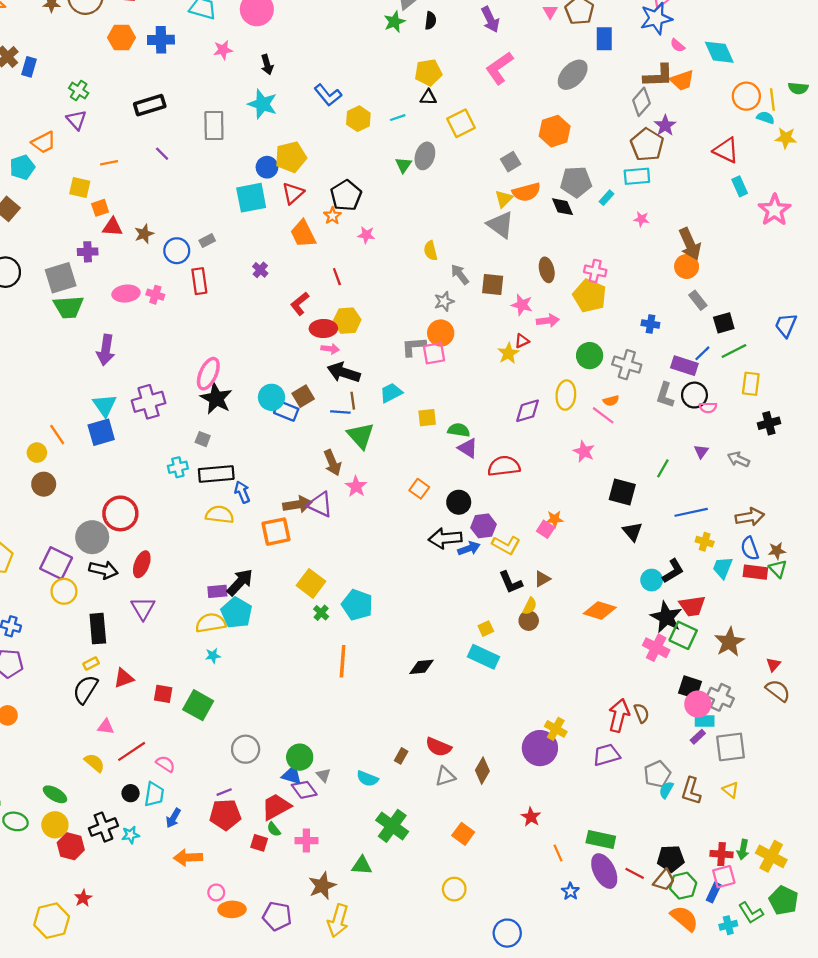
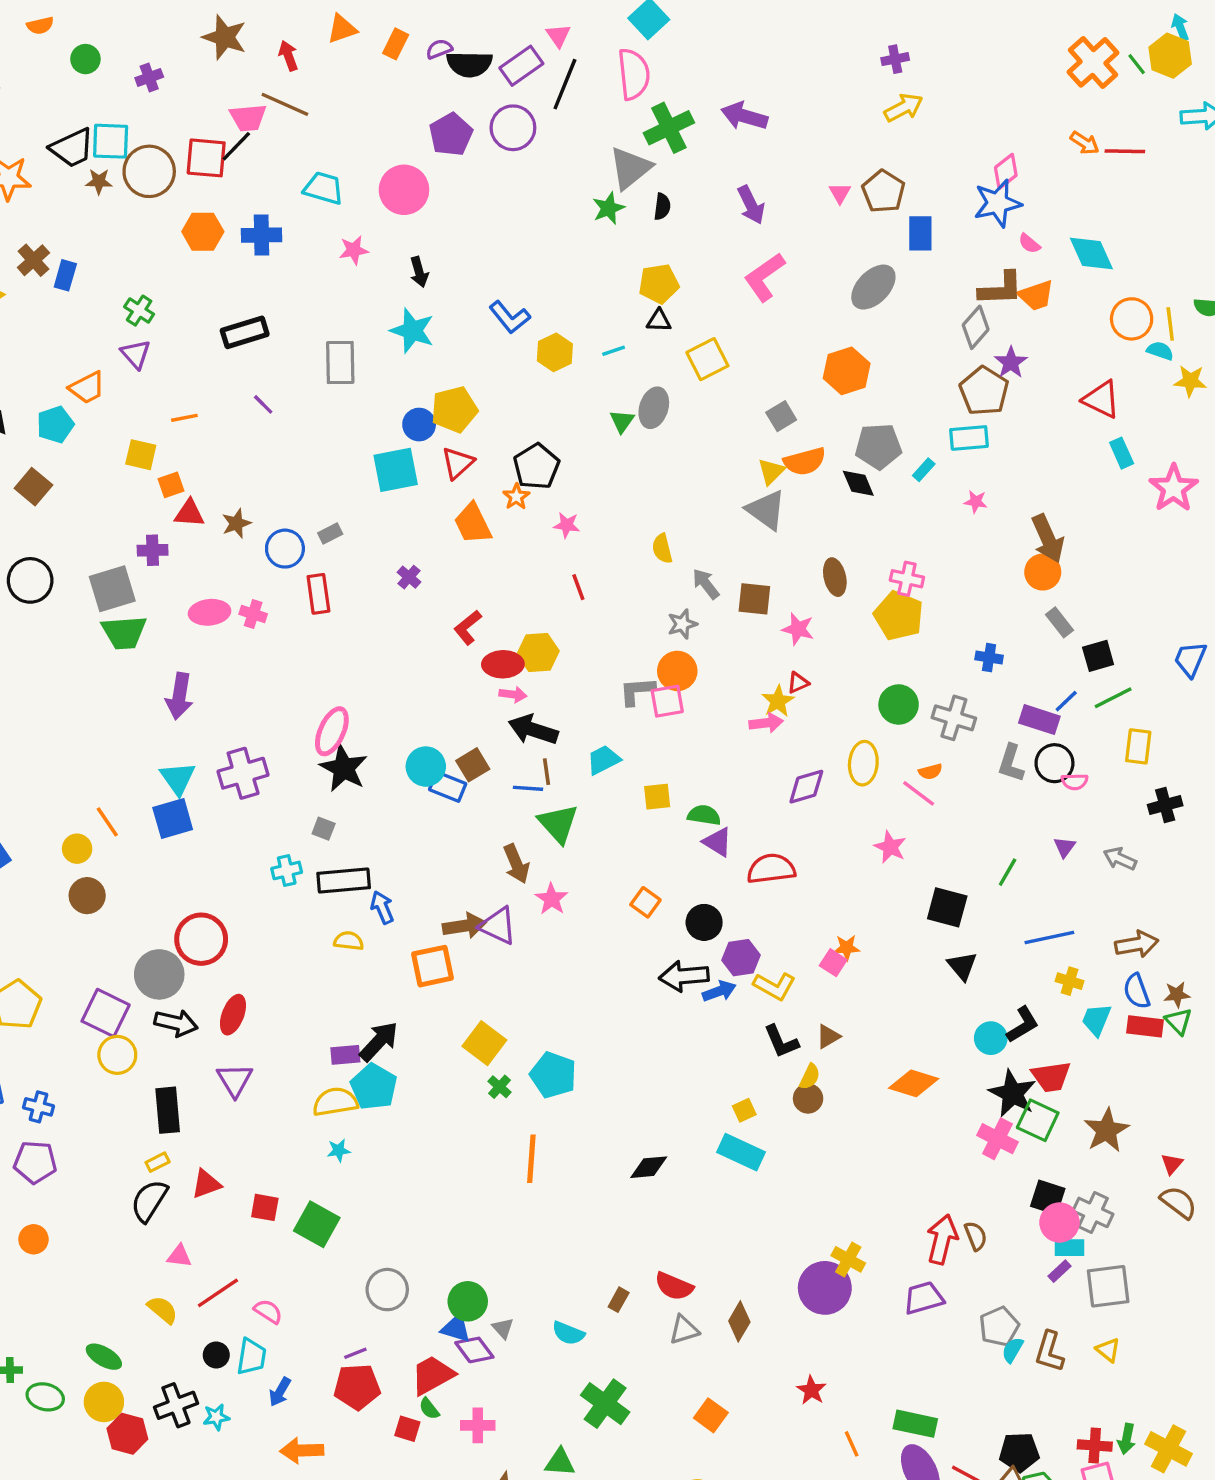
red line: (337, 277) -> (578, 587), moved
pink arrow: (548, 321) -> (766, 723), moved
yellow semicircle: (220, 515) -> (349, 941), size x0.7

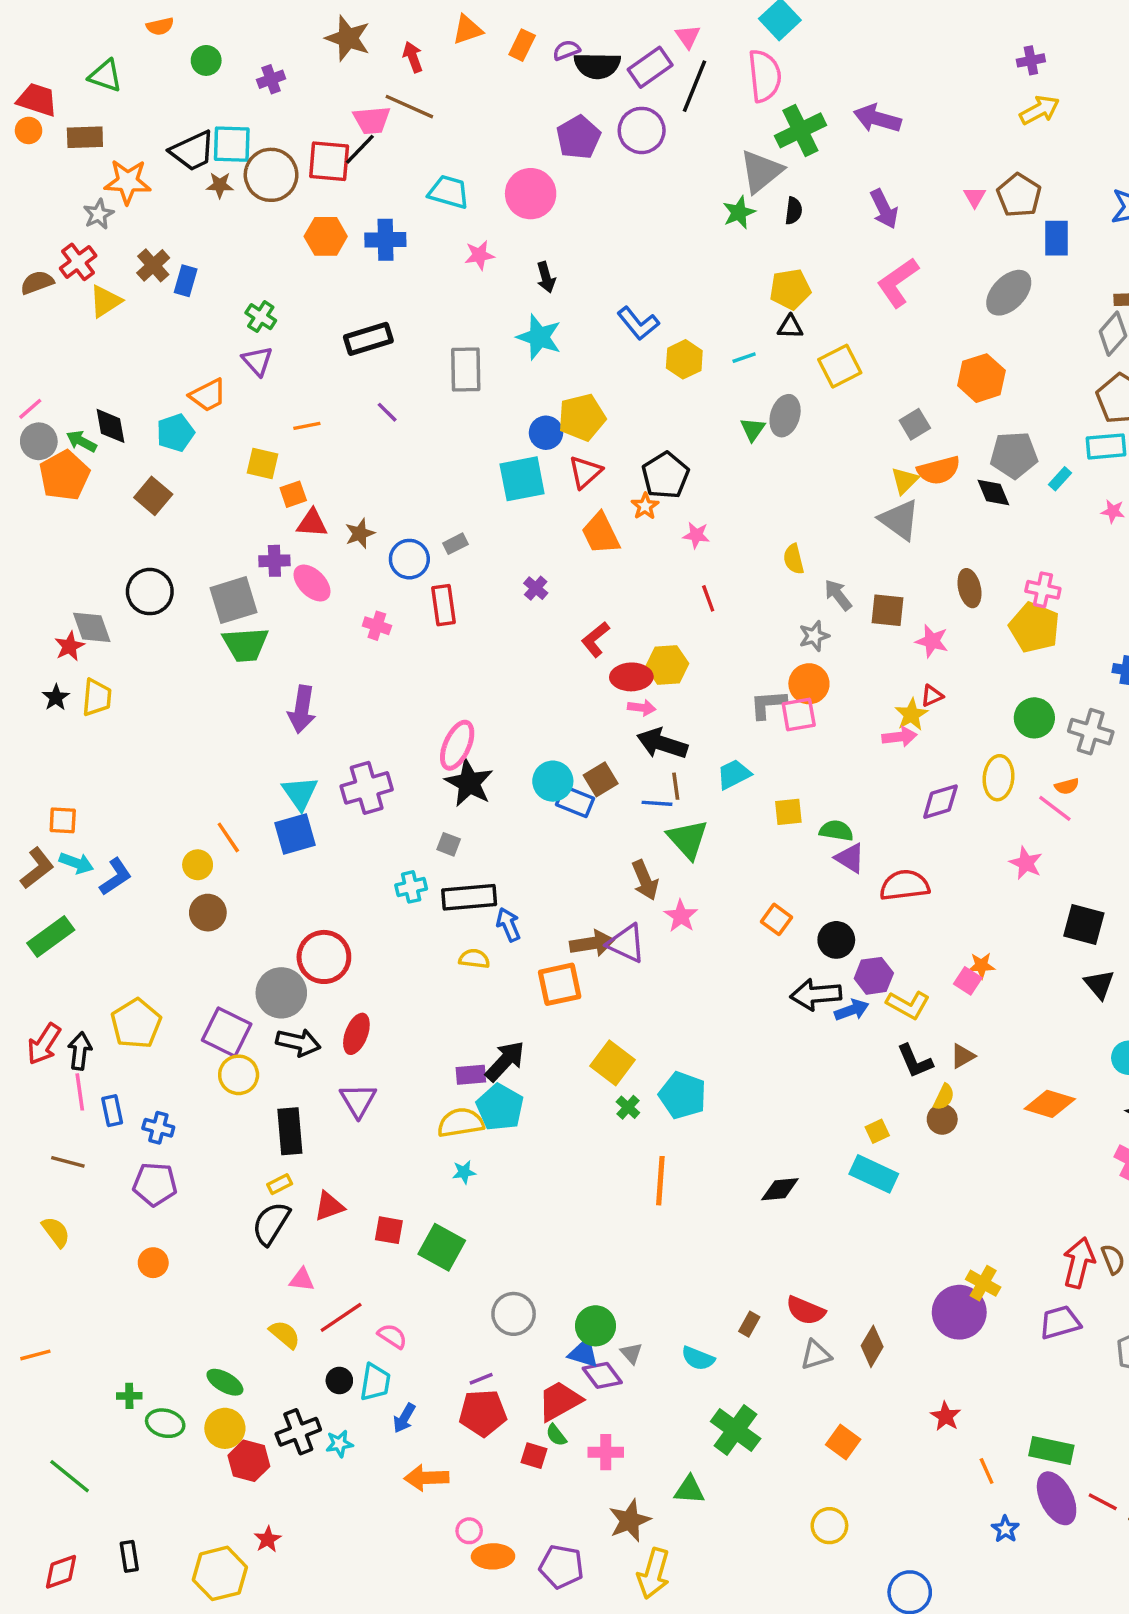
pink ellipse: (210, 612) -> (312, 583), moved, turned 51

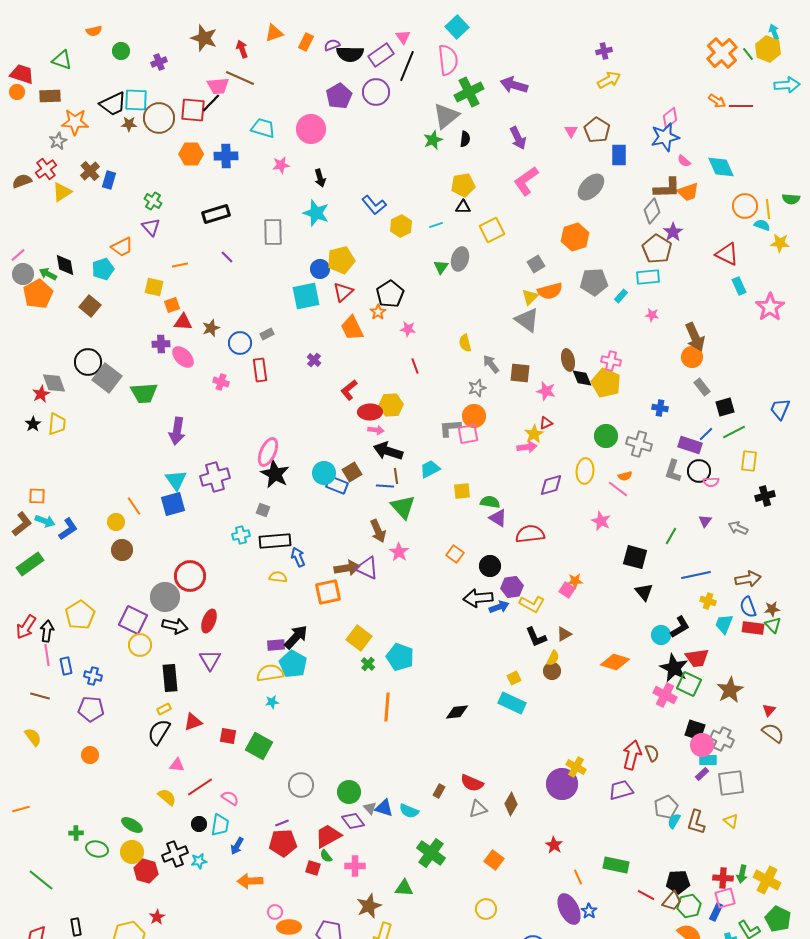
black diamond: (993, 492) -> (582, 378), moved
gray square: (233, 600) -> (107, 378), moved, turned -36
blue triangle: (584, 1353) -> (384, 808), moved
purple ellipse: (1057, 1498) -> (569, 909), moved

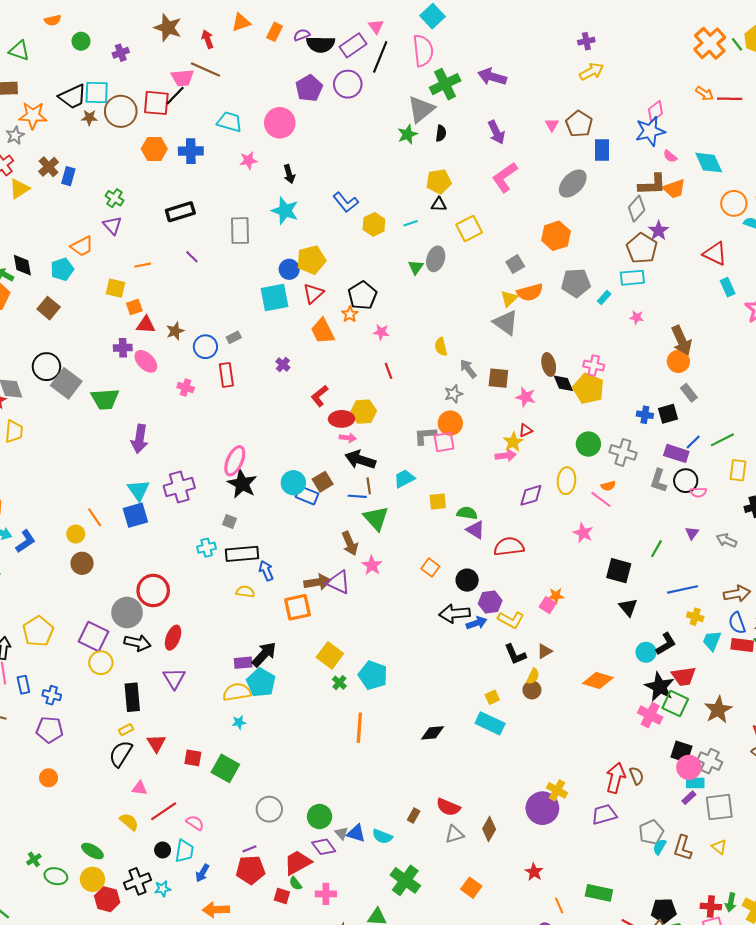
black square: (725, 407) -> (668, 414), moved
red triangle: (193, 722) -> (156, 743), turned -42
green cross: (76, 833) -> (34, 859), turned -32

